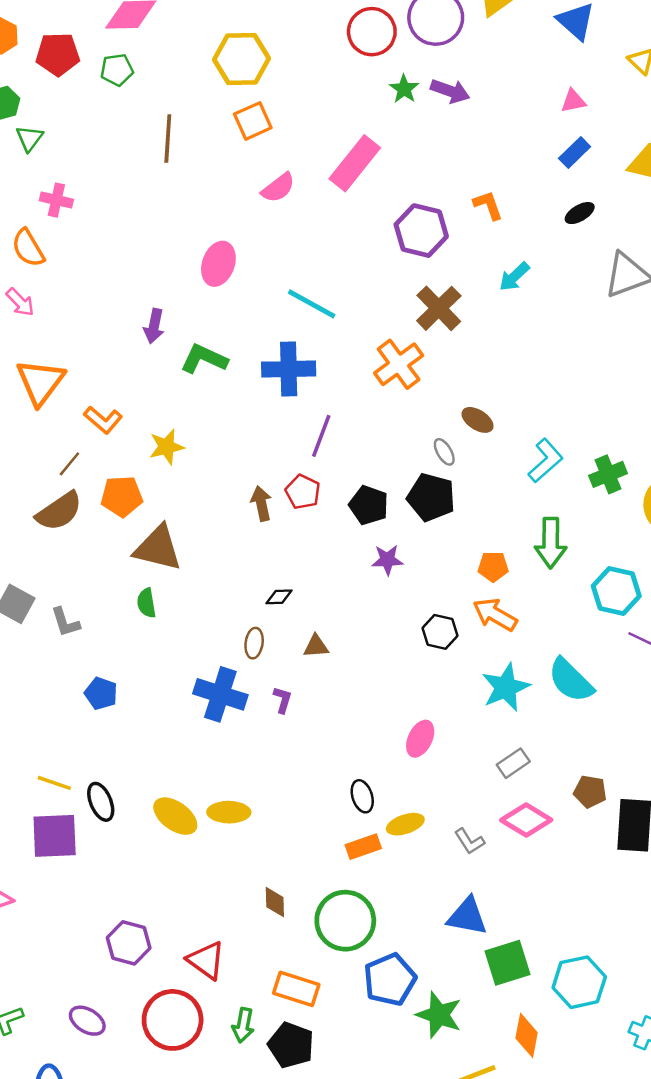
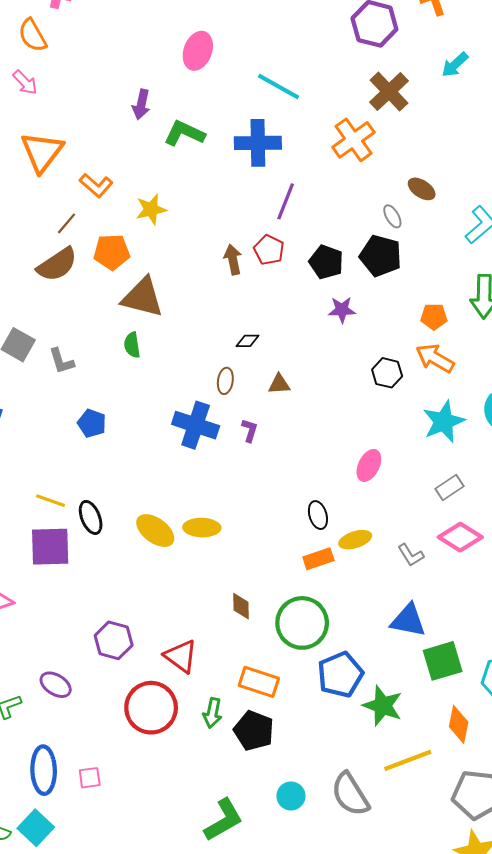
purple ellipse: (87, 1021) -> (56, 685), moved

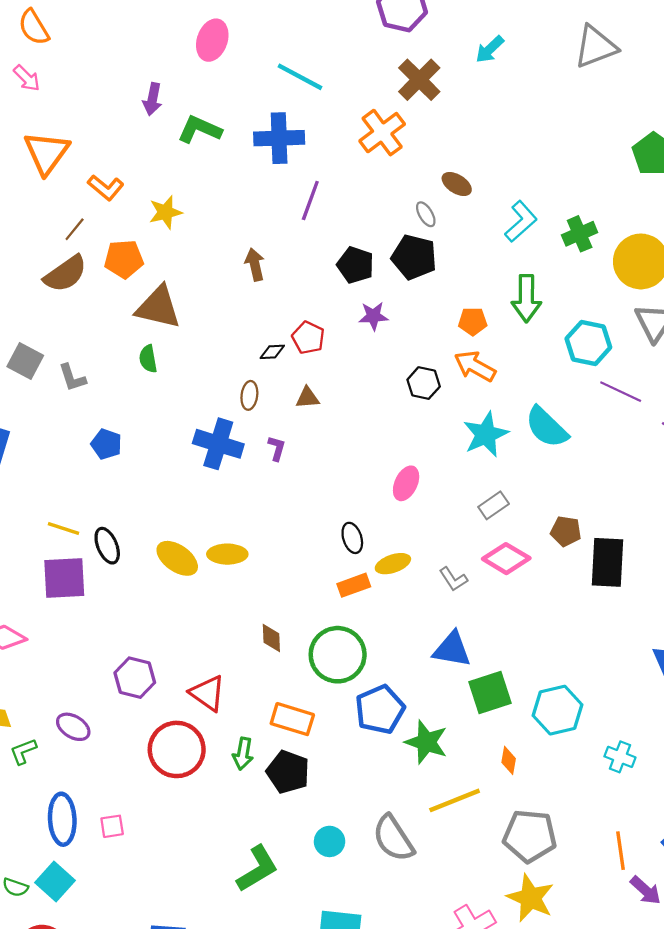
red pentagon: (269, 250) -> (308, 338), moved
orange diamond: (459, 724) -> (509, 760), size x0.7

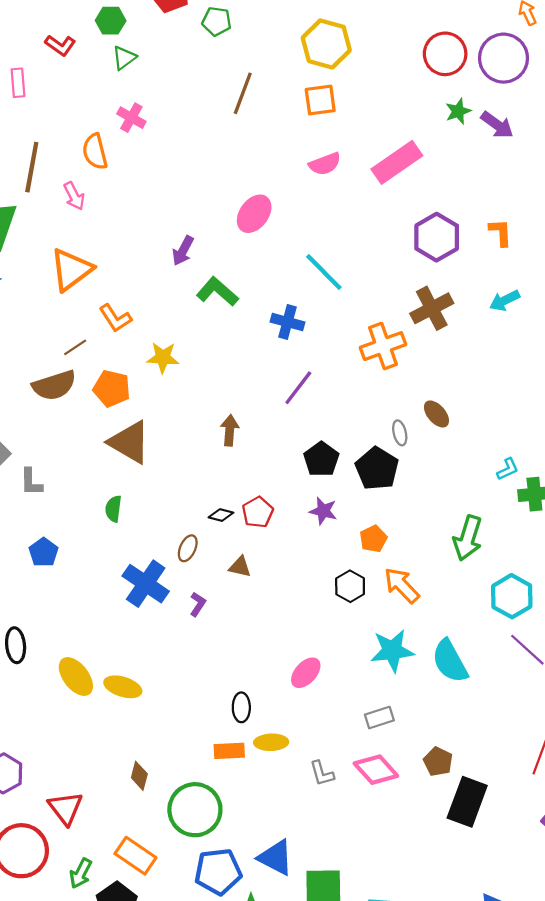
blue cross: (279, 138) -> (287, 322), size x0.7
cyan L-shape: (521, 221) -> (508, 469), moved, size x0.6
orange pentagon: (473, 321) -> (373, 539), moved, turned 30
green semicircle: (148, 359) -> (113, 509), moved
blue triangle: (452, 649) -> (276, 858), moved

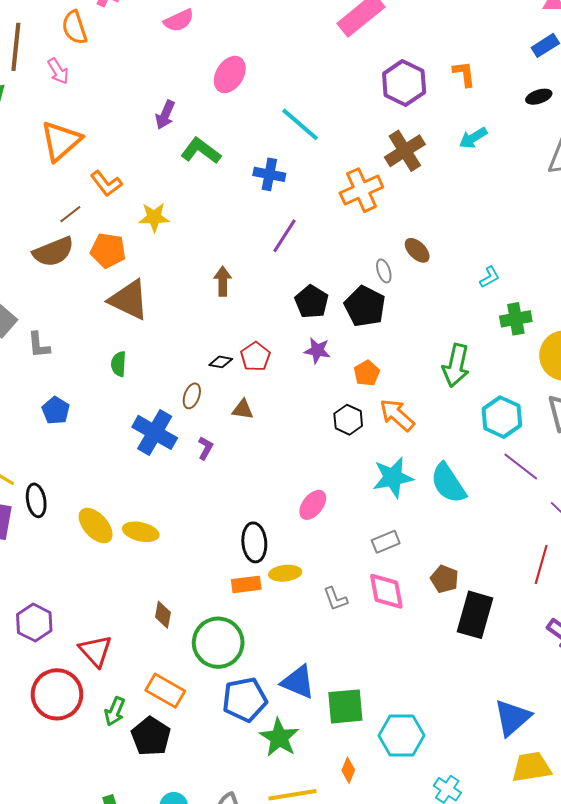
pink semicircle: (325, 164) -> (179, 20), moved
cyan L-shape: (508, 469) -> (490, 277), moved
black ellipse: (241, 707) -> (254, 542), size x1.4
pink diamond: (376, 770) -> (386, 591), turned 36

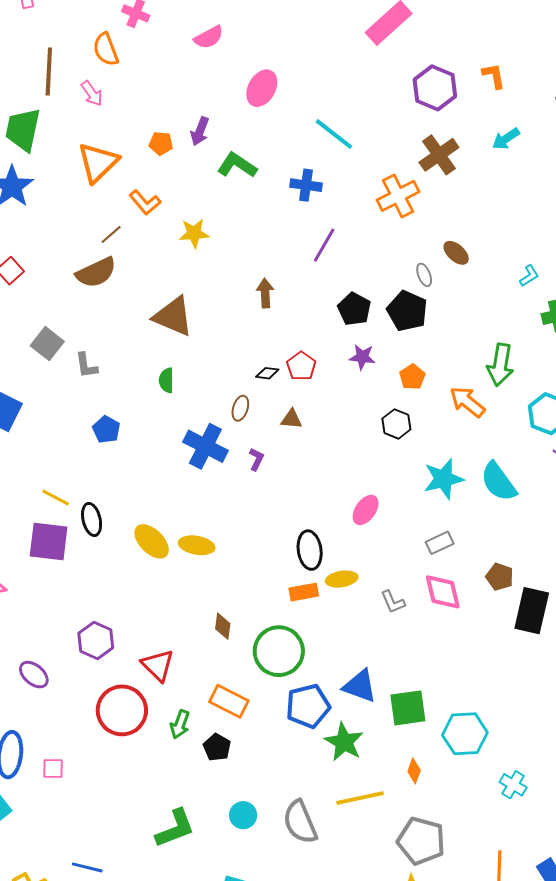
orange pentagon: (108, 250) -> (161, 143), moved, size x0.7
orange arrow: (397, 415) -> (467, 402), moved
black pentagon: (151, 736) -> (217, 747), size x0.7

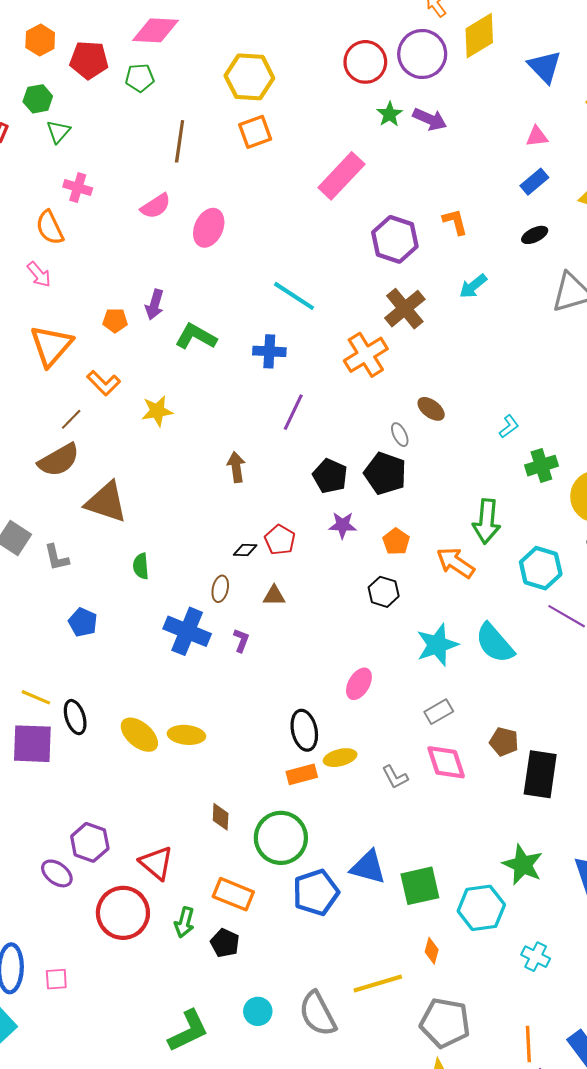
pink ellipse: (262, 88) -> (209, 228), moved
brown triangle: (173, 316) -> (106, 502), moved
purple ellipse: (34, 675) -> (57, 873), moved
green star: (344, 742) -> (523, 865), moved

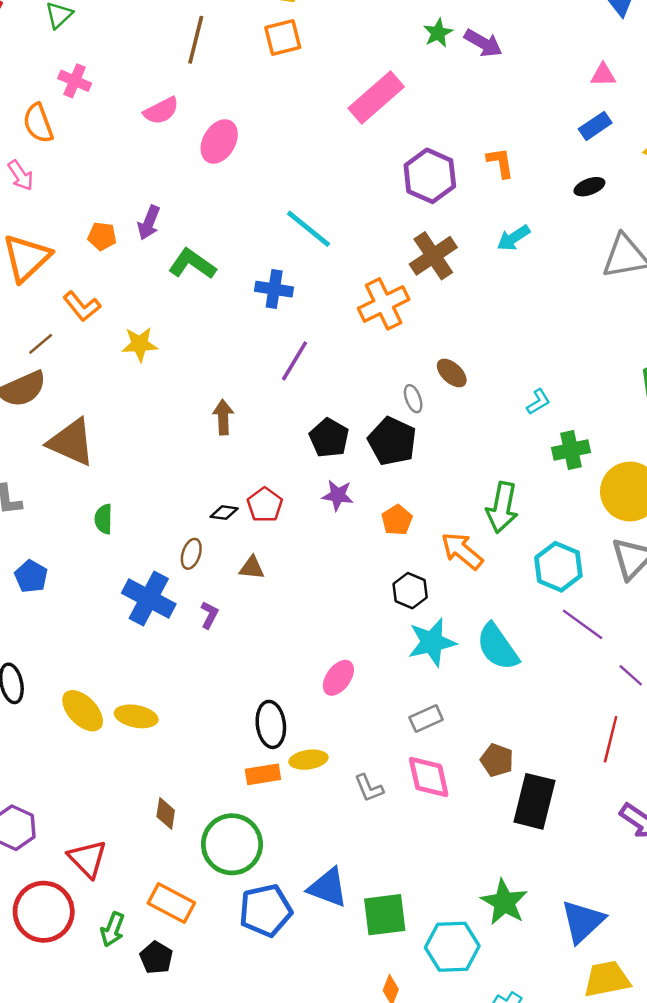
black hexagon: (384, 592) -> (410, 591), moved

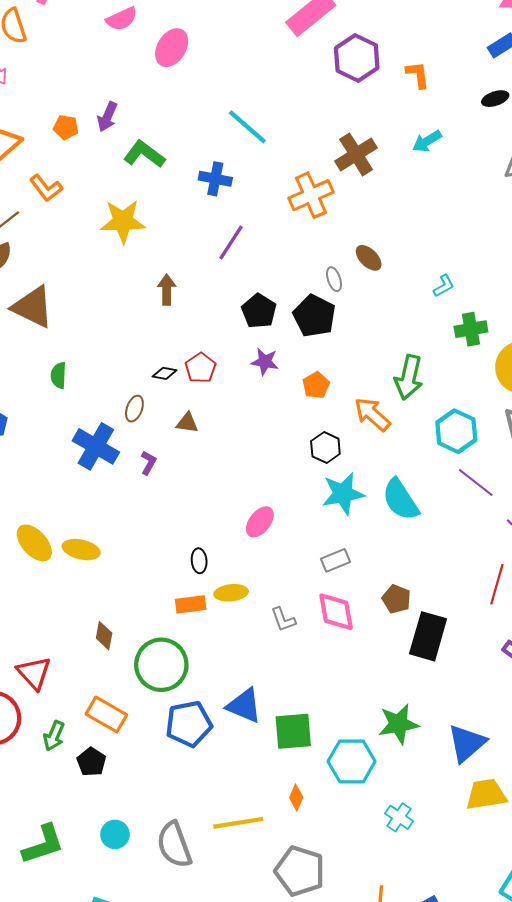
purple hexagon: (430, 176) -> (357, 58), moved
yellow star: (140, 344) -> (123, 221), moved, size x1.4
black ellipse: (271, 724) -> (199, 561), size x0.6
green star: (504, 902) -> (398, 724), turned 30

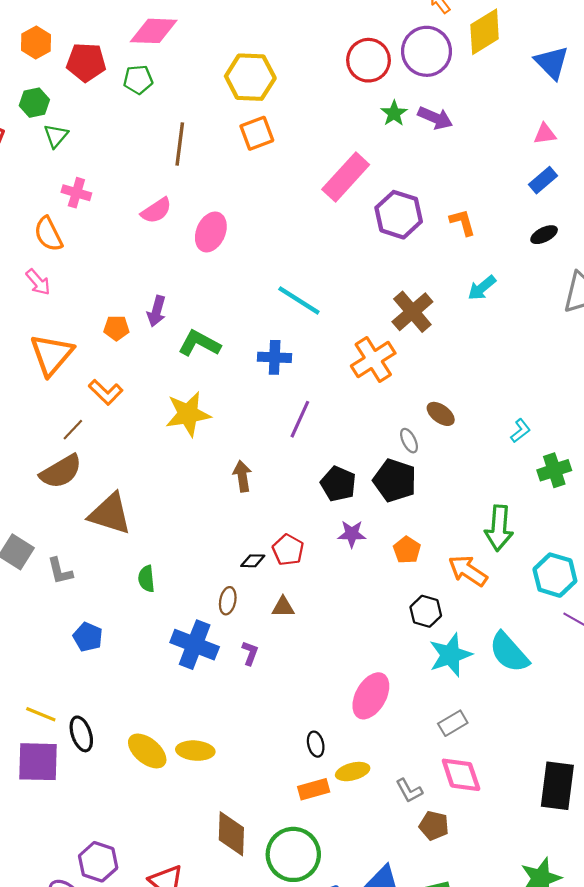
pink ellipse: (260, 522) -> (371, 696), size x1.4
brown pentagon: (396, 599) -> (434, 826), moved
brown diamond: (104, 636) -> (231, 834), size x1.6

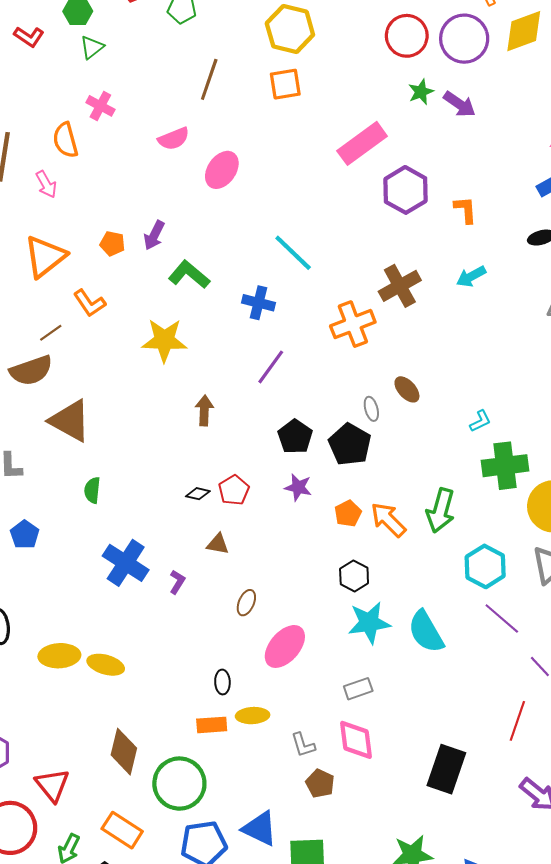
green cross: (554, 470) -> (505, 466), size x1.4
orange arrow: (468, 571) -> (388, 520), moved
brown ellipse: (228, 601) -> (246, 603), moved
yellow ellipse: (147, 751) -> (59, 656), turned -54

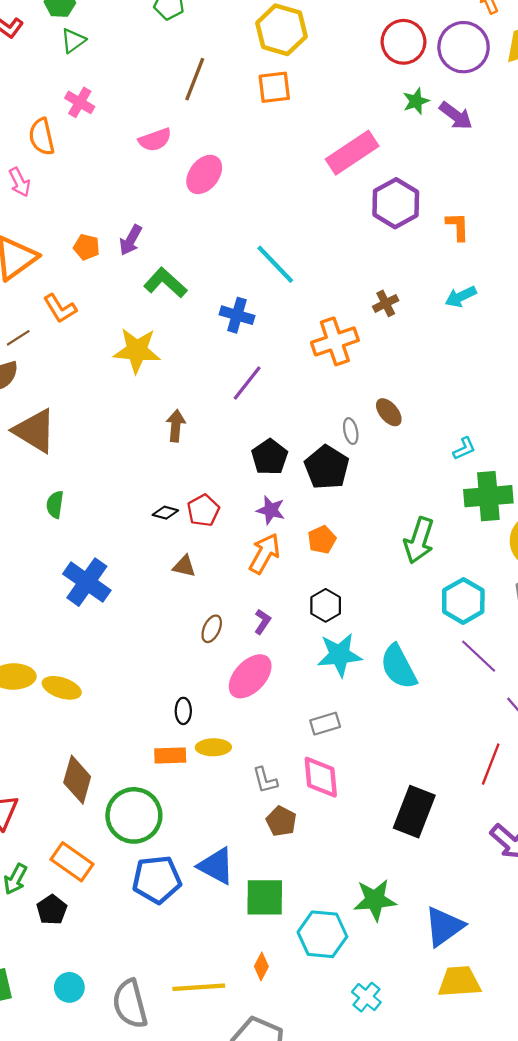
brown cross: (400, 286) -> (386, 303), size x0.6
orange arrow: (388, 520) -> (265, 553), moved, turned 72
purple L-shape: (177, 582) -> (262, 622), moved

